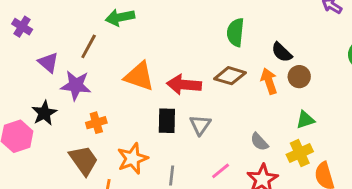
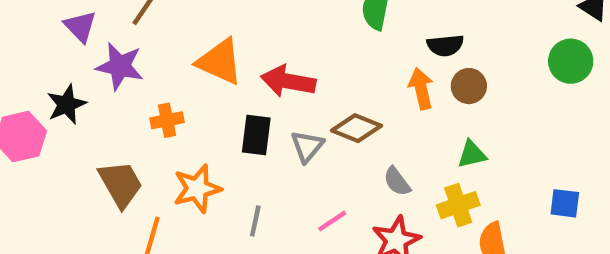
black semicircle: (282, 52) -> (445, 45), turned -55
brown diamond: (230, 76) -> (356, 128), moved
orange cross: (96, 123) -> (167, 120), moved

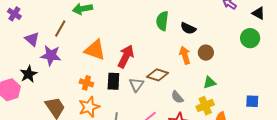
black semicircle: (445, 45) -> (188, 28), moved, turned 35
red arrow: (288, 81) -> (126, 56), turned 110
orange cross: (167, 120) -> (86, 83), moved, turned 32

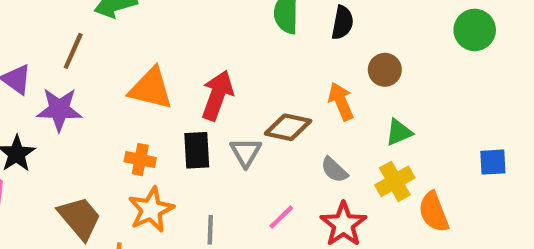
black semicircle: (188, 28) -> (342, 23), turned -98
orange arrow: (185, 55) -> (341, 101), moved

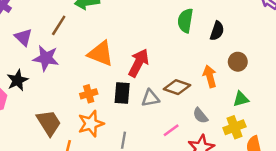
gray triangle: (246, 152) -> (150, 98), turned 42
orange cross: (140, 160) -> (89, 94), turned -35
pink line: (281, 217) -> (171, 130), moved

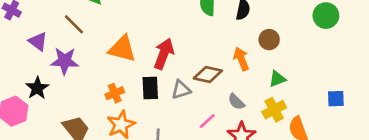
brown line: (59, 25) -> (74, 24), turned -70

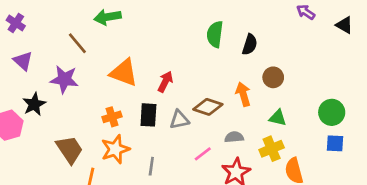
green circle: (326, 16) -> (332, 112), moved
purple triangle: (38, 42) -> (23, 61), moved
red arrow: (164, 54) -> (165, 82), size x0.7
green triangle: (277, 79) -> (278, 118), turned 30
gray semicircle: (236, 102) -> (234, 137), turned 126

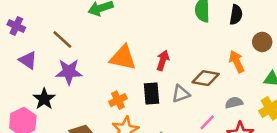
brown line: (77, 43) -> (62, 39), moved

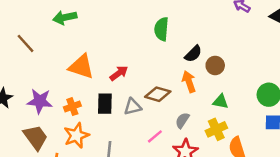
black semicircle: (236, 15) -> (193, 54), moved, turned 30
red arrow: (163, 60) -> (119, 73), turned 30
purple star: (69, 72) -> (40, 101), moved
gray semicircle: (234, 103) -> (182, 120), turned -49

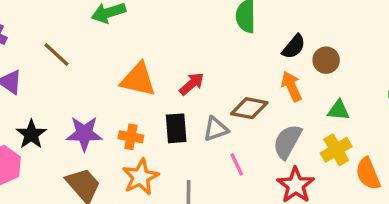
orange cross: (72, 107) -> (131, 137), turned 35
gray semicircle: (182, 120) -> (287, 142), size x1.5
pink line: (155, 136) -> (237, 164), moved, turned -70

